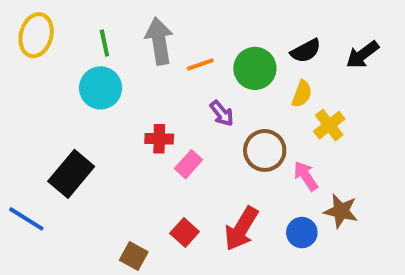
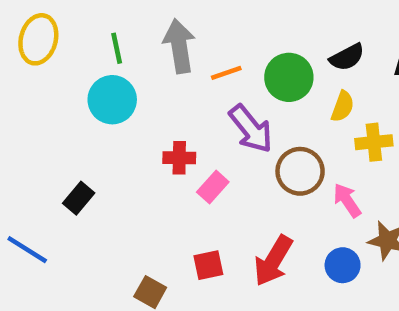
purple arrow: (222, 113) -> (251, 129), size x1.6
yellow cross: (329, 125) -> (374, 142), turned 32
black rectangle: (71, 174) -> (79, 198), size x0.6
red square: (185, 233) -> (208, 265), turned 36

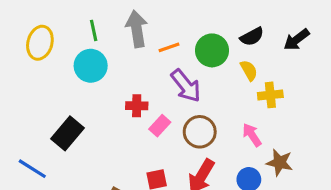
yellow ellipse: (38, 39) -> (40, 43), moved
yellow semicircle: (343, 106) -> (249, 70), turned -50
brown circle: (300, 171) -> (200, 132), moved
black rectangle: (79, 198) -> (68, 133), size x1.5

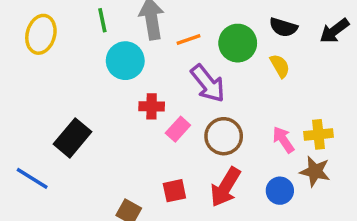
black semicircle: (252, 37) -> (283, 27), turned 45
cyan circle: (91, 66) -> (125, 61), moved
yellow cross: (270, 95) -> (318, 134), moved

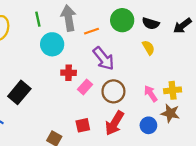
green circle: (238, 43) -> (122, 20), moved

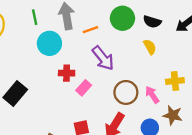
yellow cross: (173, 90) -> (175, 81), moved
brown circle: (113, 91) -> (126, 92), moved

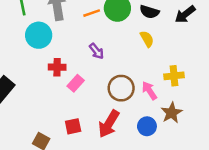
orange line: (91, 30) -> (92, 13), moved
purple arrow: (103, 58) -> (96, 51), size x0.6
brown star: (173, 115) -> (172, 113), turned 30

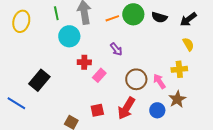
yellow semicircle: (147, 39) -> (188, 44), moved

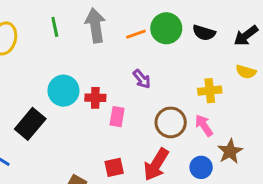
cyan circle: (69, 36) -> (63, 91), moved
yellow semicircle: (188, 44) -> (246, 72), turned 136
yellow cross: (179, 69) -> (210, 91), moved
pink rectangle: (99, 75) -> (117, 117), turned -32

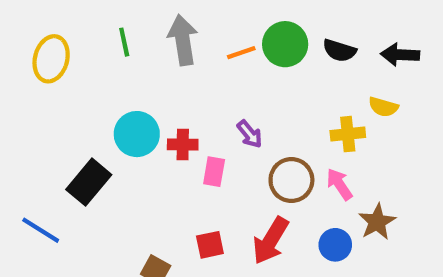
black arrow: (246, 36) -> (400, 55), turned 40
yellow semicircle: (246, 72) -> (383, 107), moved
purple arrow: (142, 79) -> (250, 134), moved

